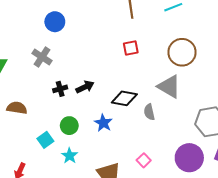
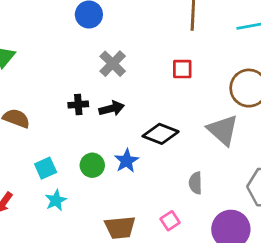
gray cross: (42, 57) -> (113, 64), moved
gray semicircle: (149, 112) -> (196, 183), moved
green circle: (69, 126) -> (92, 165), moved
cyan star: (70, 156) -> (56, 200), moved

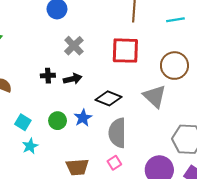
red square: (182, 69) -> (125, 51), size x1.8
cyan square: (46, 168) -> (23, 122), turned -35
gray semicircle: (196, 183) -> (117, 133), moved, size x1.8

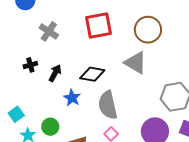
black arrow: (73, 79) -> (55, 73), moved, turned -36
green circle: (58, 121) -> (50, 127), moved
cyan square: (23, 122) -> (16, 114), turned 35

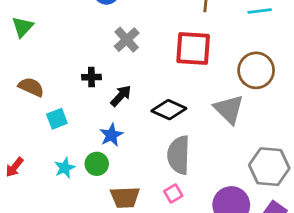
blue star: (72, 98) -> (111, 135), moved
cyan square: (16, 114) -> (57, 119), moved

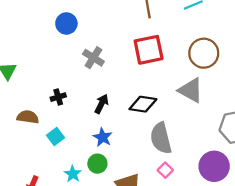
black cross: (91, 77) -> (58, 97), moved

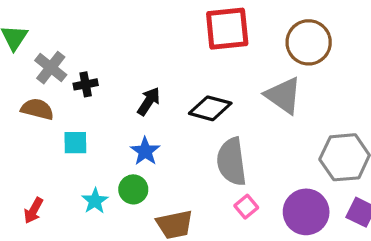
gray cross: (93, 58) -> (51, 68), moved
cyan square: (56, 137) -> (75, 143), turned 30
pink square: (165, 170) -> (246, 207), moved

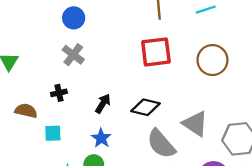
gray cross: (51, 68) -> (73, 55), moved
gray triangle: (283, 95) -> (195, 124), moved
gray semicircle: (232, 162) -> (161, 144), turned -32

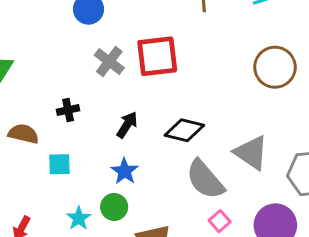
red square: (156, 52) -> (157, 56), moved
gray cross: (73, 55) -> (109, 61), moved

